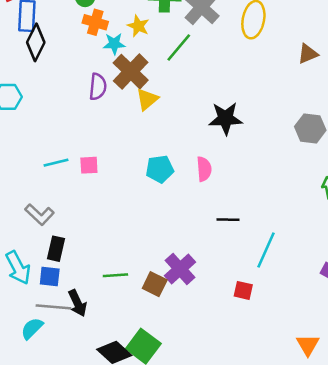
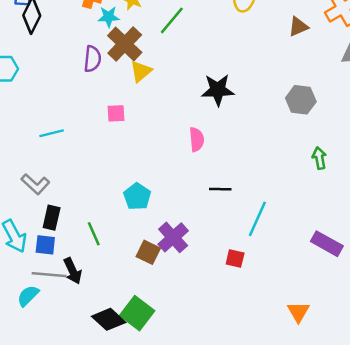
pink square: (89, 165) -> (116, 113), moved
cyan pentagon: (160, 169) -> (137, 197), moved, turned -30
green line: (115, 275) -> (94, 234), moved, turned 70

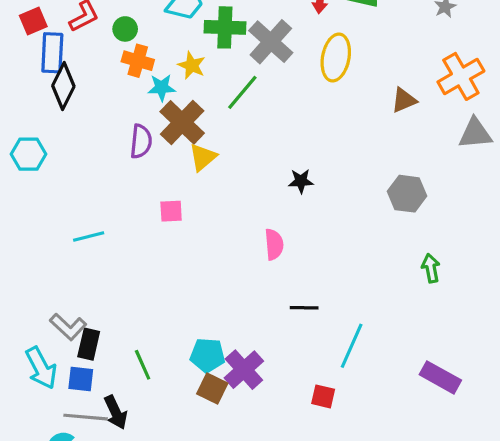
black star: (218, 90) -> (301, 181), size x0.6
gray L-shape: (35, 184) -> (68, 327), moved
cyan pentagon: (137, 197) -> (207, 355), moved, turned -30

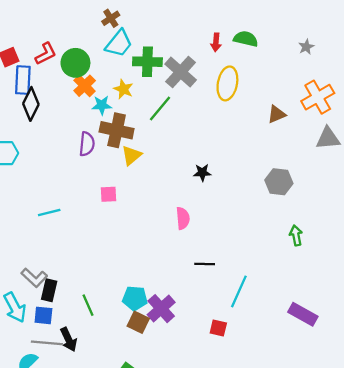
green circle: (125, 29) -> (75, 63), size x1.6
orange cross: (138, 61) -> (85, 86), turned 30
brown cross: (182, 122) -> (117, 130), turned -32

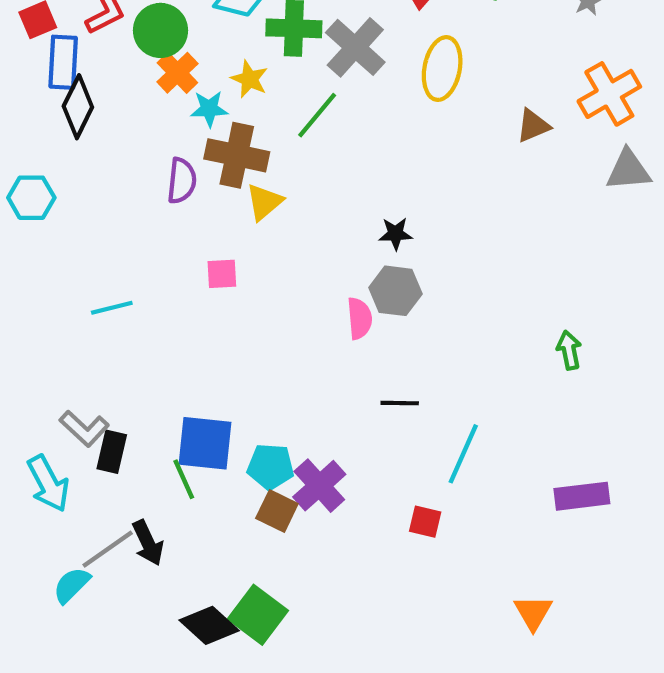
gray hexagon: (279, 182) -> (395, 291), moved
purple rectangle: (303, 314) -> (582, 496), turned -36
blue square: (43, 315) -> (205, 443), moved, size x1.6
gray line: (47, 343) -> (108, 549), turned -40

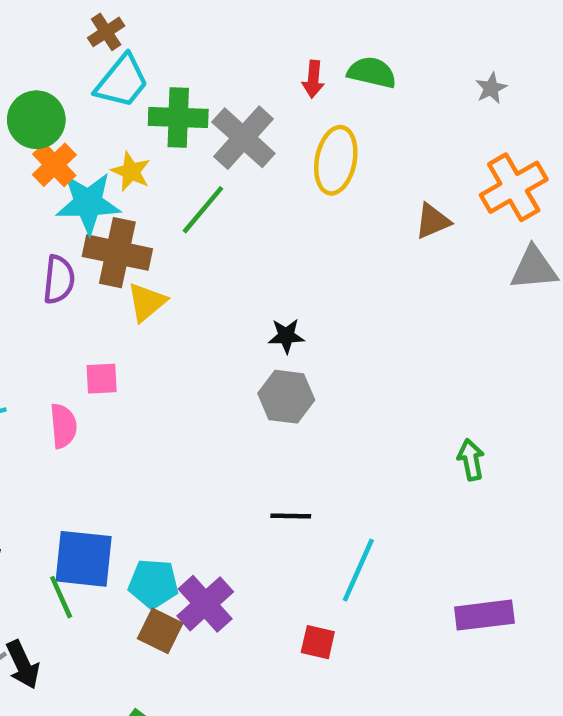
cyan star: (209, 109) -> (88, 203), size x1.6
pink semicircle: (360, 318) -> (63, 426), moved

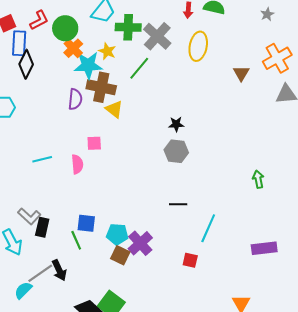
brown triangle: (433, 221) -> (241, 73), turned -36
yellow triangle: (147, 302) -> (114, 109), turned -42
blue square: (84, 559) -> (86, 223), size x0.7

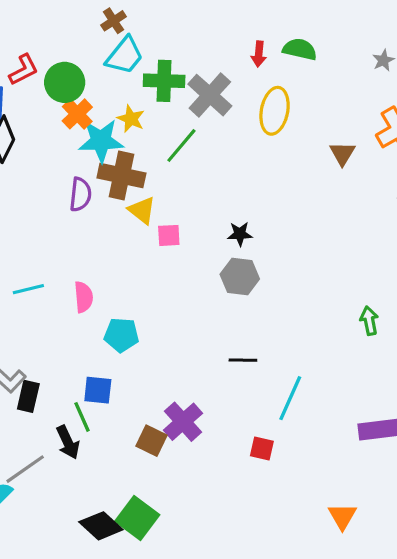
pink square: (94, 143) -> (169, 235), moved
cyan pentagon: (117, 234) -> (121, 335), moved
black arrow: (59, 270) -> (68, 442), moved

